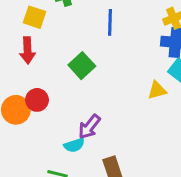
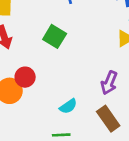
purple arrow: (89, 127) -> (109, 83), moved

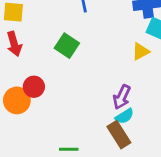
cyan semicircle: (68, 106) -> (125, 116), moved

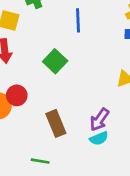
brown rectangle: (119, 135) -> (56, 123), moved

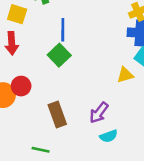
blue line: (78, 20) -> (63, 30), moved
cyan semicircle: (99, 138) -> (109, 136), moved

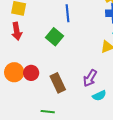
blue line: (63, 30) -> (67, 13), moved
red circle: (21, 86) -> (31, 73), moved

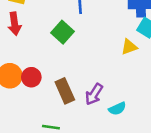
purple arrow: (90, 78) -> (94, 94), moved

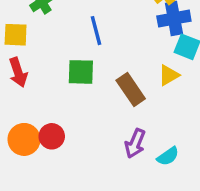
green square: (62, 32) -> (81, 72), turned -30
brown rectangle: (65, 91) -> (131, 89), moved

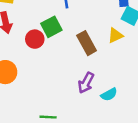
green square: (81, 72) -> (51, 27), turned -35
red circle: (52, 136) -> (35, 39), moved

